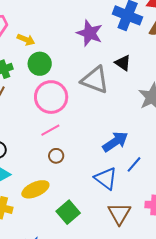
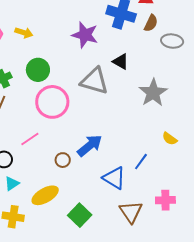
yellow arrow: (26, 40) -> (24, 33), moved
pink line: (50, 130) -> (30, 139), moved
blue arrow: (115, 142) -> (90, 146), moved

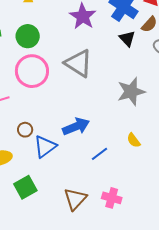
black triangle: (121, 61) -> (127, 39), moved
blue arrow: (90, 146) -> (76, 126), moved
blue triangle: (114, 178) -> (45, 147), moved, turned 35

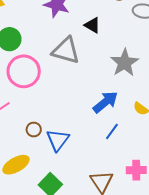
black triangle: (127, 39) -> (92, 25), moved
blue arrow: (76, 126) -> (105, 102), moved

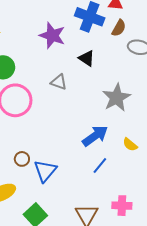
gray triangle: (66, 51) -> (59, 82), size x0.6

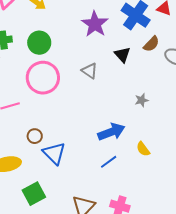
brown semicircle: (119, 28) -> (151, 44), moved
gray star: (117, 98) -> (142, 100), size x0.5
blue triangle: (45, 171) -> (54, 153), turned -40

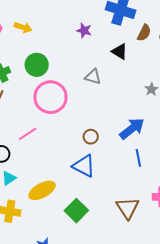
purple star: (95, 24) -> (84, 31), size x0.6
brown circle: (35, 136) -> (91, 137), moved
blue line: (109, 162) -> (138, 158), turned -48

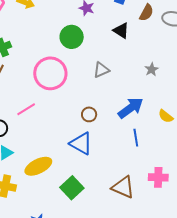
green circle: (37, 65) -> (72, 37), moved
gray triangle: (93, 77) -> (101, 70), moved, turned -42
brown triangle: (128, 208) -> (123, 187), turned -35

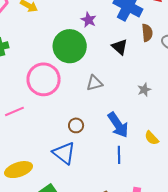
brown semicircle: (146, 13) -> (147, 33), turned -42
green circle: (72, 37) -> (70, 46), size x1.4
blue arrow: (131, 108) -> (118, 125), turned 84

